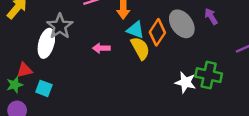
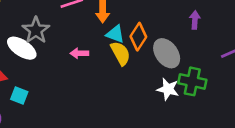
purple arrow: (211, 16) -> (195, 20), turned 35
gray ellipse: (182, 24) -> (167, 53), moved
white ellipse: (46, 43) -> (22, 48), turned -72

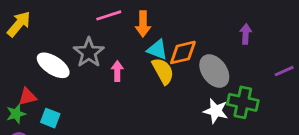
gray star: (36, 30) -> (89, 52), moved
orange diamond: (138, 37) -> (183, 52), turned 44
pink arrow: (79, 53) -> (117, 71), turned 90

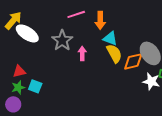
orange diamond: (183, 52) -> (133, 61), moved
white ellipse: (53, 65) -> (27, 33), moved
green star: (16, 114) -> (18, 87), moved

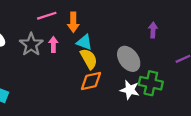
pink arrow: (82, 53) -> (53, 44), moved
orange diamond: (133, 61) -> (91, 81), moved

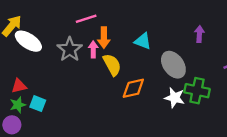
orange arrow: (73, 22) -> (104, 38), moved
cyan triangle: (84, 42) -> (143, 41), moved
yellow semicircle: (89, 59) -> (112, 65), moved

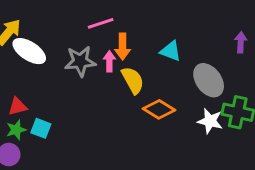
gray star: (70, 49) -> (80, 61), turned 30
orange diamond: (133, 88) -> (159, 109), turned 45

